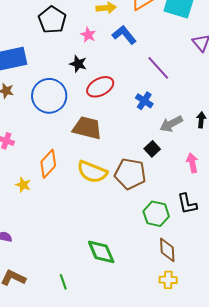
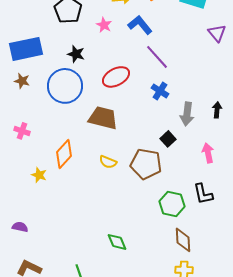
black star: (78, 64) -> (76, 54), moved
purple line: (158, 68) -> (157, 57), moved
gray arrow: (171, 124) -> (187, 114), turned -55
yellow semicircle: (92, 172) -> (108, 162), size x0.6
green diamond: (101, 252) -> (117, 242), size x0.7

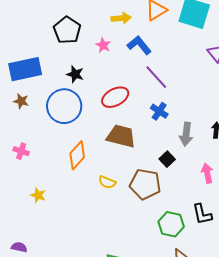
brown trapezoid: (103, 118) -> (121, 136), moved
orange diamond: (64, 154) -> (77, 155), moved

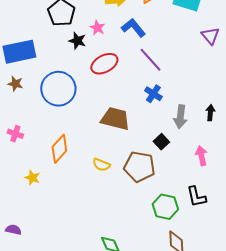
black star: (75, 74) -> (77, 41), moved
red ellipse: (115, 97) -> (104, 64), moved
orange diamond: (77, 155) -> (59, 149), moved

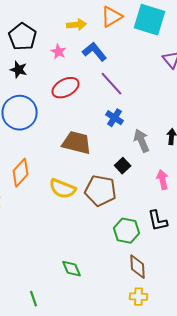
black star: (77, 41) -> (19, 70), moved
gray arrow: (180, 117) -> (142, 141), turned 150
yellow semicircle: (101, 165) -> (63, 189), size x1.5

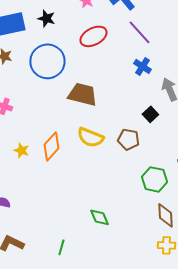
brown trapezoid: (77, 143) -> (82, 94), moved
orange diamond: (21, 173) -> (51, 146), moved
brown pentagon: (101, 191) -> (128, 139), size x0.7
green line: (34, 299) -> (61, 247), turned 35

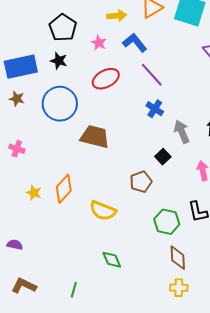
yellow semicircle: (90, 137) -> (103, 211), moved
brown pentagon: (128, 139) -> (141, 182), turned -30

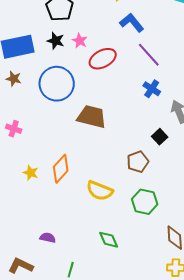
pink star: (99, 43) -> (80, 41), moved
green hexagon: (167, 222) -> (145, 202), moved
purple semicircle: (15, 245) -> (48, 238), moved

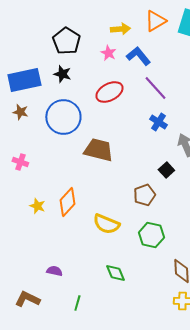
pink star: (80, 41) -> (108, 53), moved

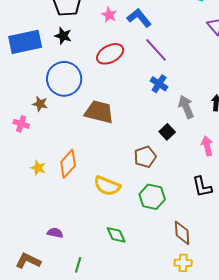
brown star: (20, 112) -> (40, 104), moved

